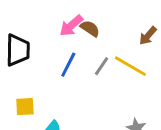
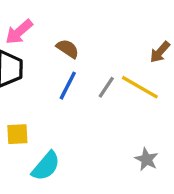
pink arrow: (71, 26) -> (19, 32), moved
brown semicircle: (90, 28) -> (68, 49), moved

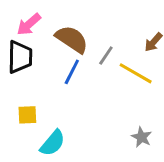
brown semicircle: (68, 49) -> (72, 39), size x1.6
gray line: (106, 87) -> (106, 56), moved

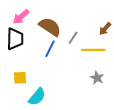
yellow line: (136, 73) -> (93, 50), turned -30
gray star: (142, 137) -> (97, 78), moved

